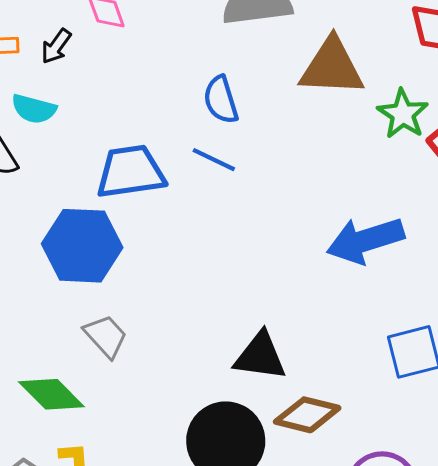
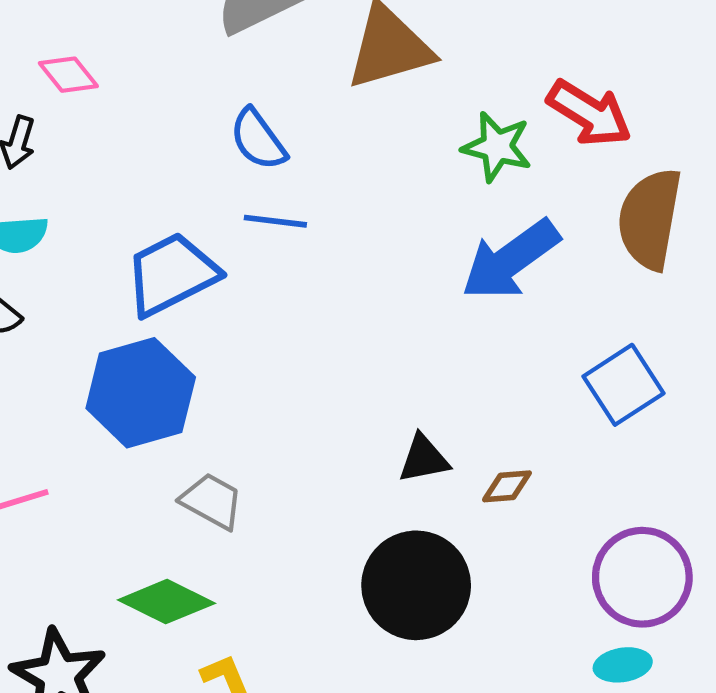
green star: (403, 114) -> (497, 147), moved
black triangle: (260, 356) -> (424, 459), size x0.7
brown diamond: (307, 415) -> (507, 486), moved, size x0.6

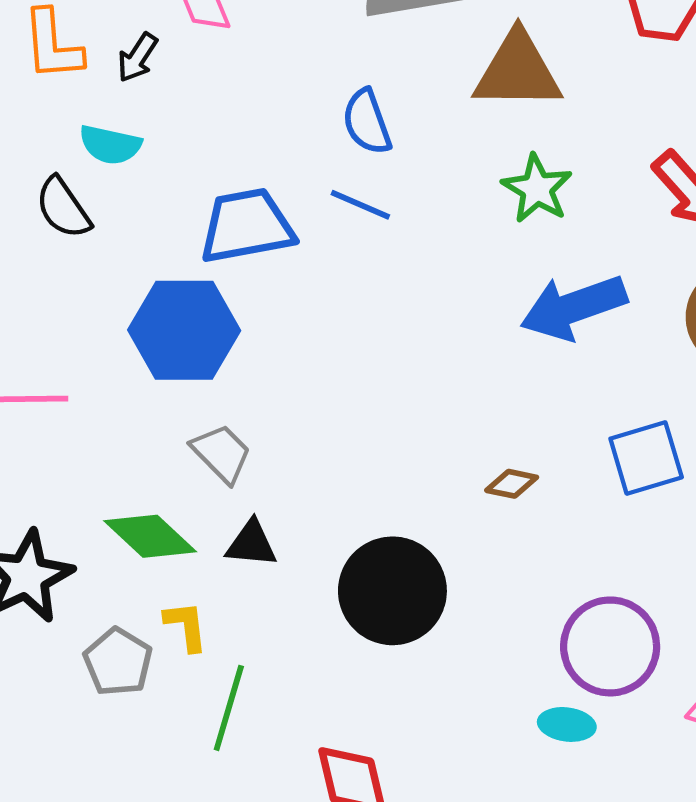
green star: (497, 147) -> (537, 189), moved
black triangle: (424, 459) -> (252, 544), moved
brown diamond: (507, 486) -> (512, 484), moved

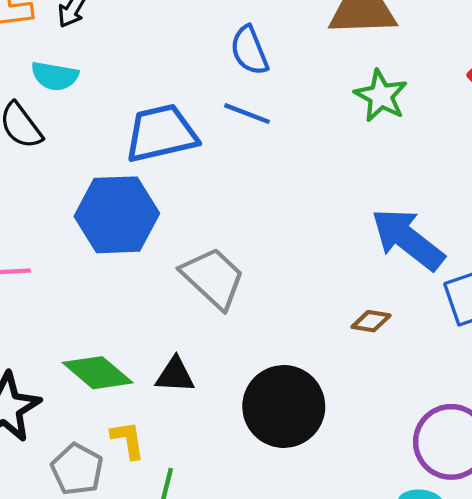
blue arrow: (573, 307) -> (408, 239), moved, turned 60
gray trapezoid: (221, 453) -> (213, 278), moved, size x1.4

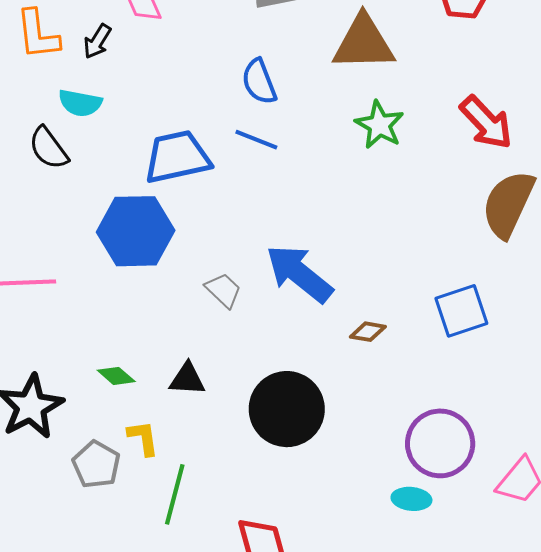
blue arrow: (408, 239) -> (299, 274), moved
gray trapezoid: (213, 278) -> (223, 290), size x0.6
green diamond: (98, 373) -> (116, 376), size x0.6

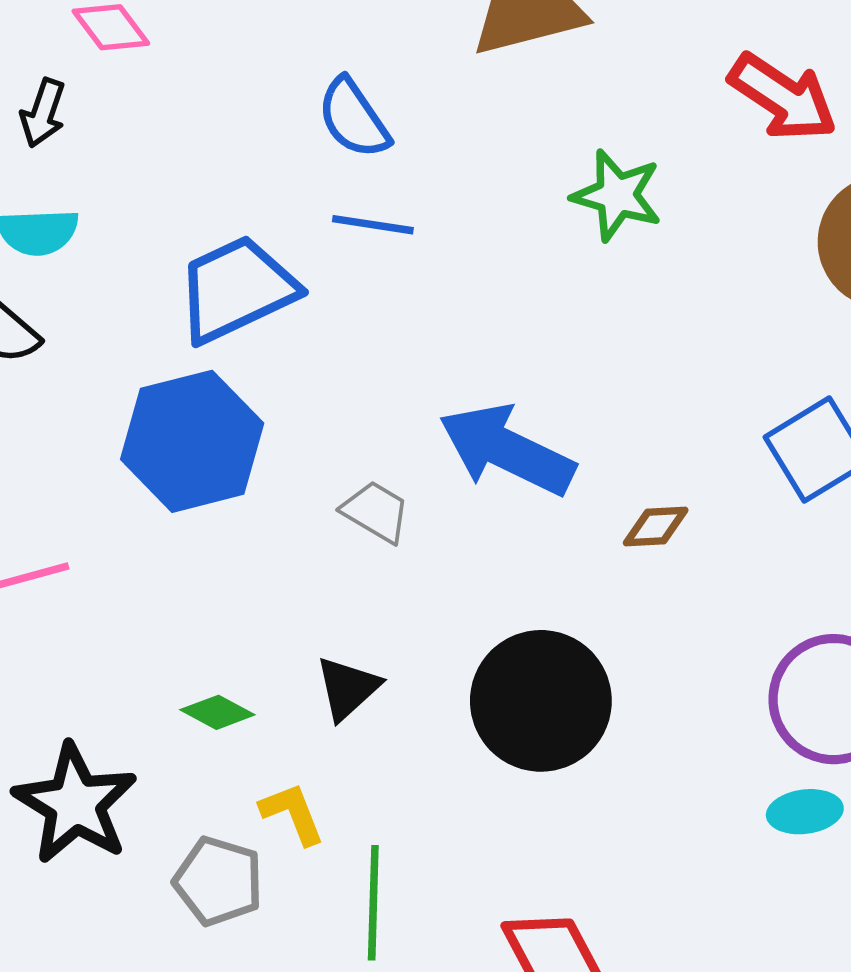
green star: (379, 125) -> (617, 195), moved
black triangle: (187, 379) -> (348, 688), turned -33

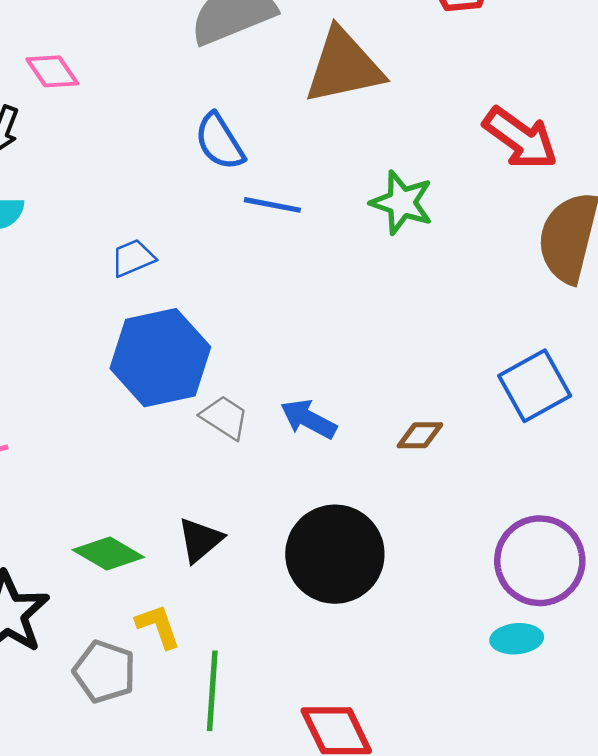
blue line: (373, 225) -> (272, 205), moved
blue trapezoid: (236, 289) -> (133, 258), size x0.5
blue hexagon: (192, 441) -> (160, 358), moved
blue arrow: (507, 450) -> (308, 419), moved, size x0.6
green diamond: (217, 712) -> (108, 553), size x1.4

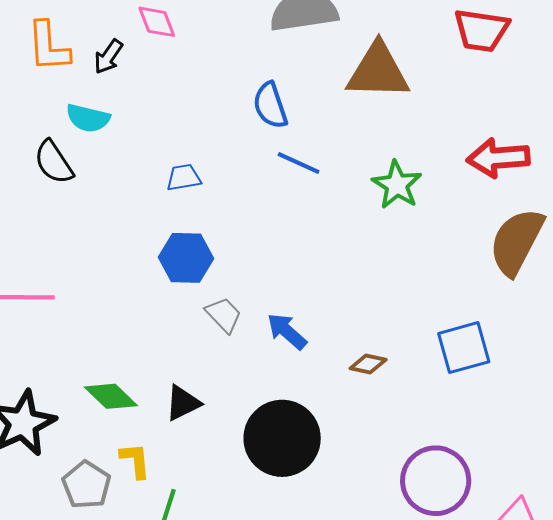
red arrow: (520, 138) -> (498, 158), turned 126
blue hexagon: (160, 358) -> (186, 258), size x0.7

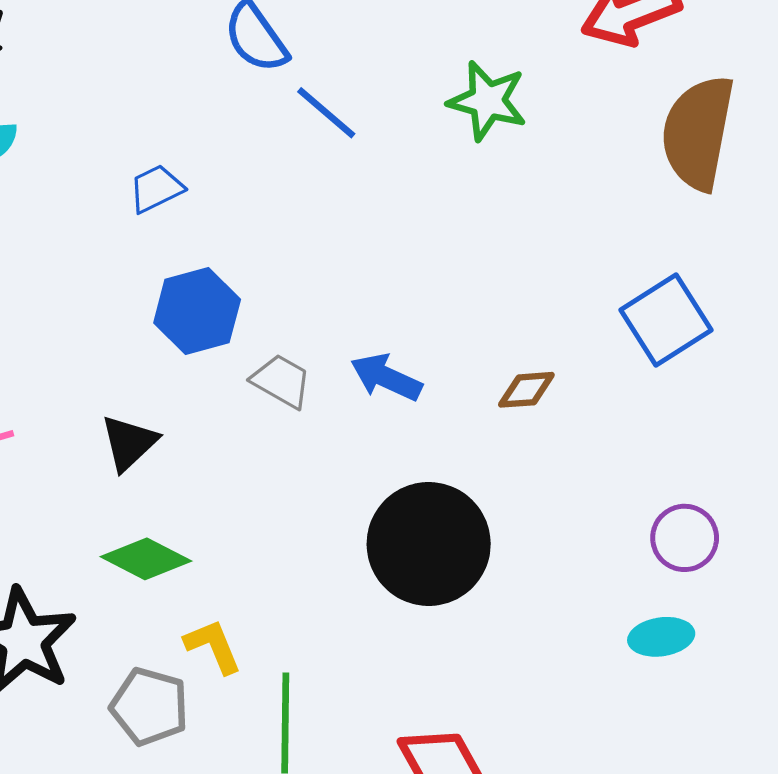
blue line: (299, 163) -> (326, 113), turned 33
black triangle: (183, 403) -> (129, 443), moved
purple circle: (436, 481) -> (685, 538), size x0.6

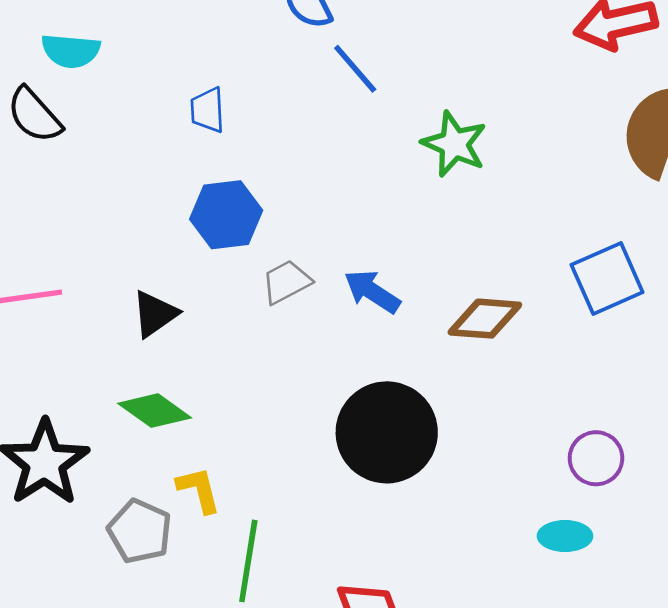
green star: (487, 101) -> (454, 144), moved
blue trapezoid: (156, 189) -> (207, 110), turned -75
gray trapezoid: (281, 381) -> (286, 282), turned -66
brown diamond: (526, 390) -> (485, 319), size x1.5

